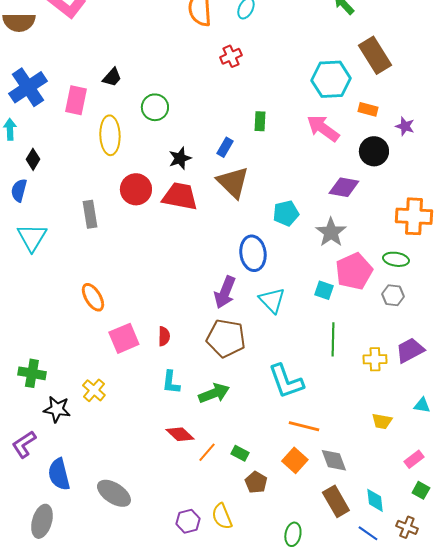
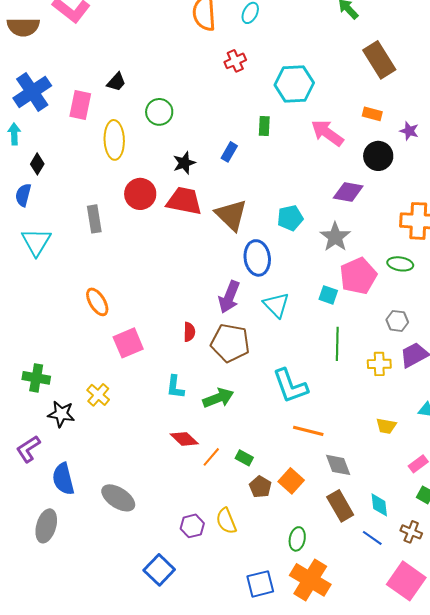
cyan hexagon: (331, 79) -> (294, 84), moved
brown triangle: (233, 182) -> (231, 215), moved
gray hexagon: (393, 295) -> (397, 321), moved
red semicircle: (164, 336) -> (189, 332), moved
orange square: (295, 460) -> (291, 481), moved

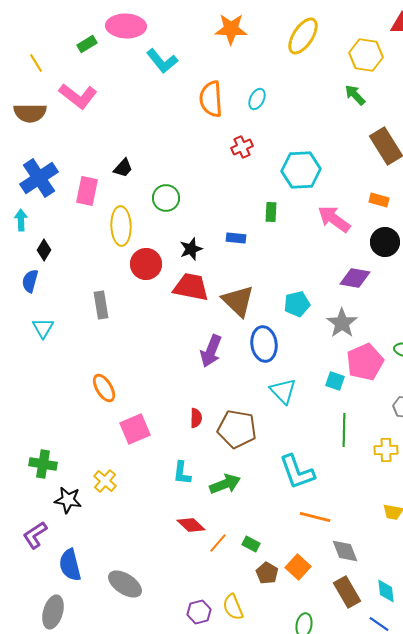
blue rectangle: (229, 152) -> (236, 238), turned 66
red circle: (140, 194) -> (146, 264), moved
cyan triangle: (36, 242) -> (43, 328), size x0.7
purple arrow: (229, 297) -> (211, 351), moved

